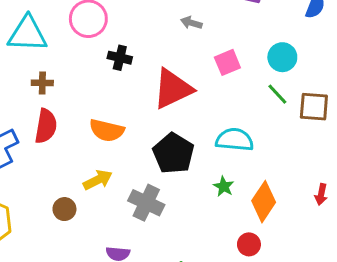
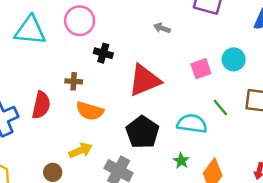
pink square: (227, 62) -> (201, 69), moved
brown cross: (42, 83) -> (74, 81), moved
green line: (277, 94) -> (220, 108), moved

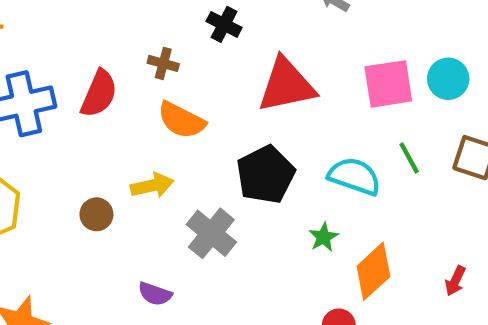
pink square: (201, 69) -> (388, 84), size x1.4

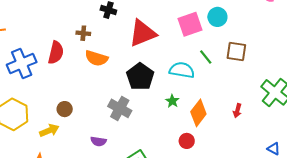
yellow arrow: (152, 185) -> (49, 130), moved

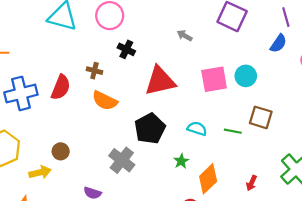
green line: (206, 57) -> (233, 131), moved, turned -49
cyan semicircle: (182, 70) -> (197, 129), size x0.7

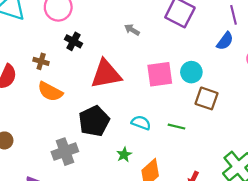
brown square: (261, 117) -> (206, 98), moved
gray cross: (122, 160) -> (65, 152), turned 30

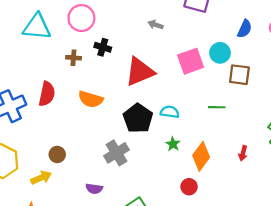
blue semicircle: (225, 41) -> (245, 29), moved
brown cross: (41, 61) -> (73, 58), moved
cyan semicircle: (141, 123) -> (170, 112), moved

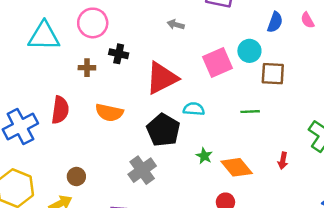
cyan semicircle: (170, 112) -> (194, 109), moved
orange diamond: (201, 156) -> (237, 167), turned -72

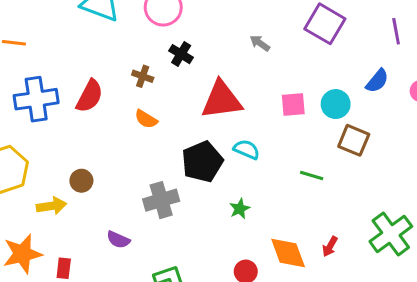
pink square: (217, 62) -> (293, 105), size x0.7
brown cross: (87, 68) -> (143, 76), moved
orange semicircle: (109, 113) -> (146, 119), size x0.7
orange diamond: (237, 167) -> (288, 253), moved

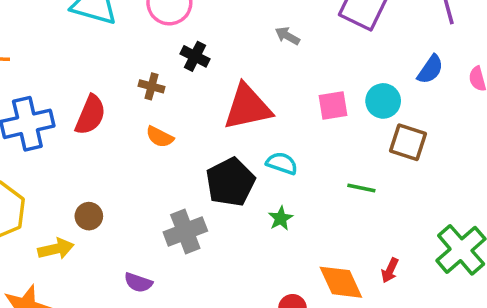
green star: (240, 209) -> (281, 218), moved

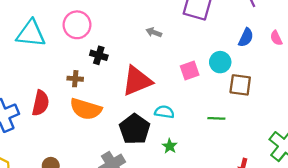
orange semicircle: (160, 137) -> (86, 109), size x1.8

